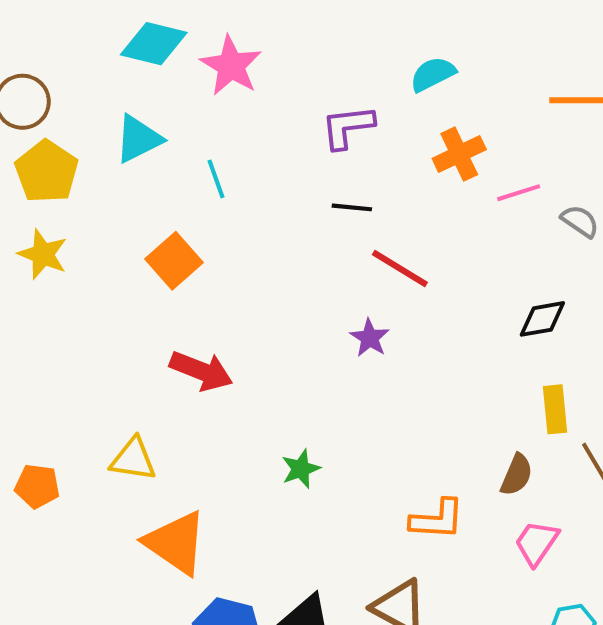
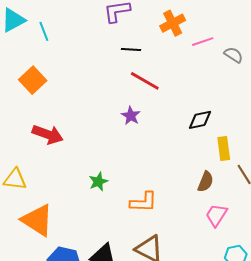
cyan line: (216, 179) -> (44, 31), moved
black line: (352, 207) -> (131, 50), moved
black diamond: (542, 319) -> (200, 120), moved
orange L-shape: (437, 519) -> (144, 202), moved

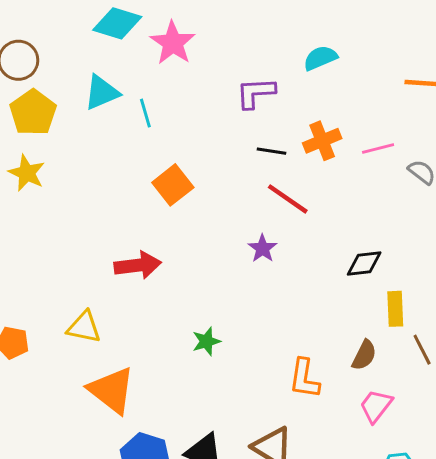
orange cross: (173, 23) -> (322, 141), moved
orange square: (33, 80) -> (173, 185), moved
red arrow: (48, 134) -> (138, 265), turned -32
orange L-shape: (144, 202) -> (304, 378), moved, turned 92

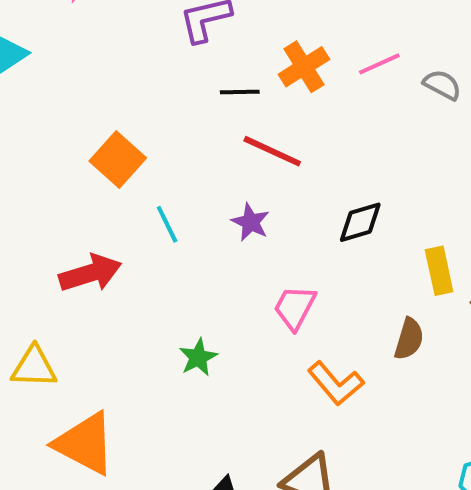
cyan line: (145, 113) -> (167, 224), moved
black diamond: (364, 263) -> (360, 222), moved
orange L-shape: (304, 378) -> (336, 383), turned -39
pink trapezoid: (376, 406) -> (295, 308), moved

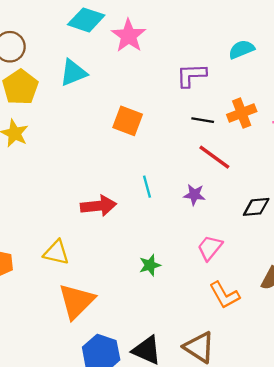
orange square: (118, 159) -> (128, 121), moved, turned -32
purple star: (251, 222) -> (194, 195), turned -30
orange triangle: (85, 444) -> (76, 301), turned 36

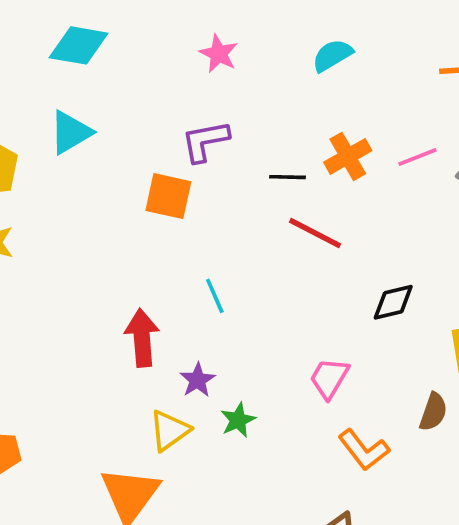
pink star: (129, 36) -> (219, 54), moved, size x0.7
purple L-shape: (191, 75) -> (205, 141), moved
purple star: (194, 195) -> (197, 380), moved, turned -30
red arrow: (98, 206) -> (142, 338), turned -80
yellow triangle: (56, 252) -> (169, 430), moved, turned -40

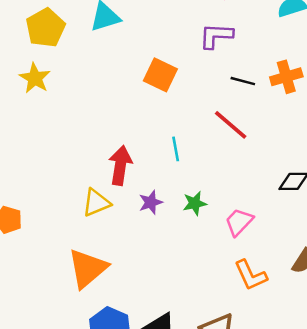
purple L-shape: (205, 141) -> (216, 36), moved
red line: (315, 233) -> (231, 125), moved
green star: (238, 420) -> (195, 203), moved
yellow triangle: (169, 430) -> (96, 203), moved

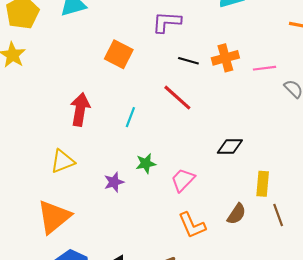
cyan line: (176, 149) -> (130, 117), turned 30
red arrow: (120, 165) -> (80, 109), moved
purple star: (151, 202) -> (114, 182), moved

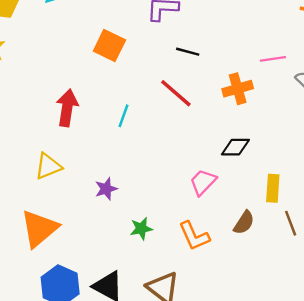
orange cross: (225, 58) -> (238, 89), moved
green star: (146, 163) -> (141, 229), moved
pink trapezoid: (183, 180) -> (203, 182), moved

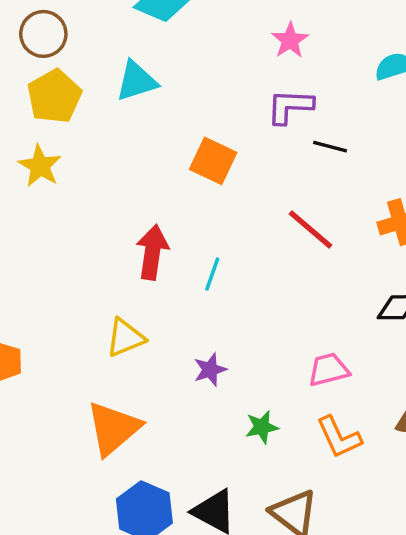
black line: (188, 52) -> (330, 147), moved
cyan line: (124, 116) -> (212, 274), moved
pink trapezoid: (203, 182) -> (329, 370), moved, turned 32

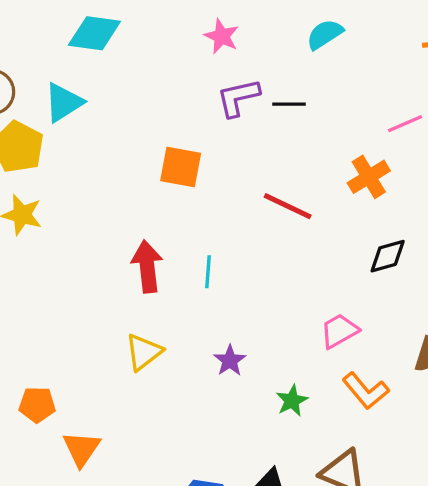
cyan triangle: (137, 81) -> (64, 102), moved
black line: (330, 147) -> (289, 104), moved
orange triangle: (113, 428) -> (81, 449), moved, size x0.7

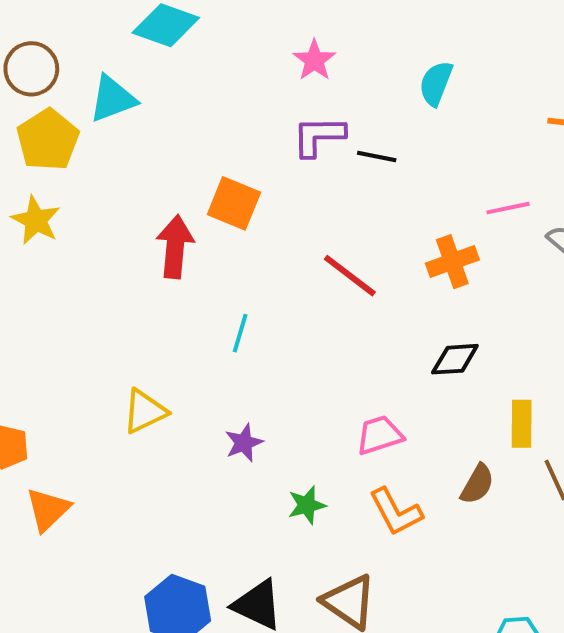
cyan semicircle: (325, 34) -> (436, 83), turned -48
red arrow: (147, 266) -> (175, 247), moved

